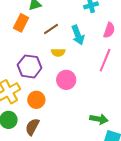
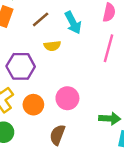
pink circle: (66, 80) -> (67, 98), moved
brown semicircle: (32, 127) -> (57, 135), moved

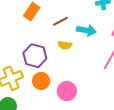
cyan arrow: (73, 23) -> (86, 30), turned -66
orange circle: (33, 105) -> (41, 81), moved

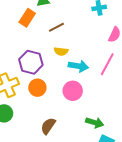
cyan arrow: (86, 30) -> (78, 66), moved
pink circle: (67, 91) -> (73, 91), moved

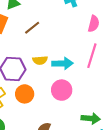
yellow semicircle: (61, 51) -> (40, 60), moved

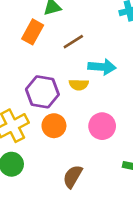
cyan arrow: (63, 63) -> (102, 67), moved

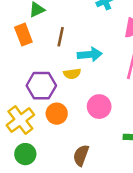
orange rectangle: (33, 32) -> (23, 35), turned -40
brown line: (73, 42) -> (61, 37), turned -36

